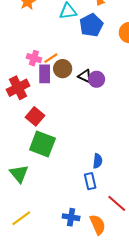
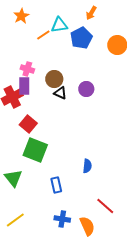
orange line: (51, 58) -> (43, 35), moved
purple rectangle: (45, 74) -> (24, 86), moved
black triangle: (85, 76) -> (60, 93), moved
blue rectangle: (90, 181) -> (56, 185), moved

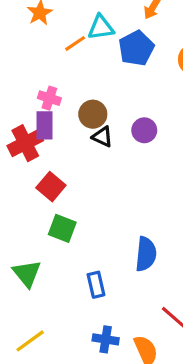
green square: (35, 150) -> (62, 228), size x0.7
blue semicircle: (87, 166) -> (146, 254), size x1.5

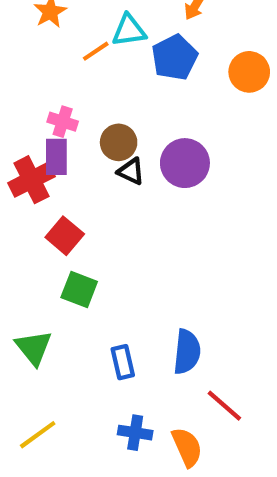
purple circle: (144, 130) -> (185, 163), size x1.5
blue semicircle: (146, 254) -> (187, 352), moved

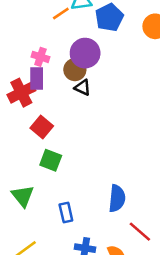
purple circle: (185, 163) -> (85, 53), moved
blue rectangle: (123, 362) -> (66, 212), moved

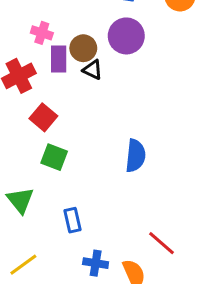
purple circle: (85, 53) -> (126, 36), moved
purple rectangle: (37, 79) -> (59, 59), moved
blue semicircle: (117, 198) -> (135, 156), moved

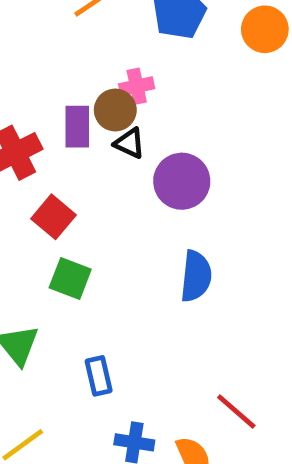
pink cross: (42, 33) -> (137, 86), moved, turned -30
purple circle: (126, 36) -> (182, 181), moved

